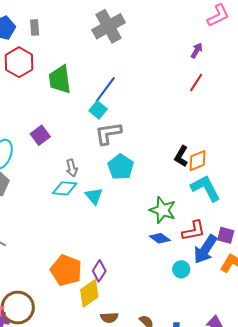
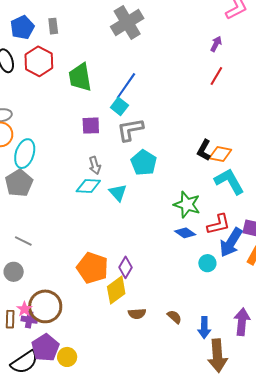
purple square: (40, 135) -> (91, 126), moved, turned 36
orange diamond: (197, 161) -> (220, 154), turned 35

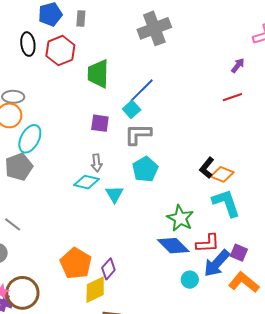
red line: (216, 76) -> (232, 97), turned 30
blue diamond: (185, 233) -> (173, 246), size x1.5

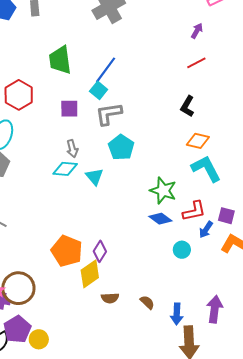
red hexagon: (60, 51) -> (19, 95), moved
black L-shape: (207, 168) -> (187, 106), moved
blue diamond: (173, 246) -> (160, 219), size x0.7
blue arrow: (217, 263) -> (206, 230), size x0.6

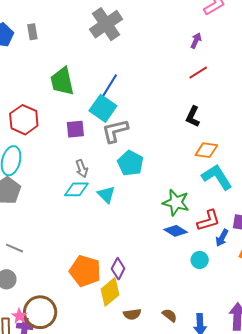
cyan square: (99, 90) -> (103, 108), size x1.5

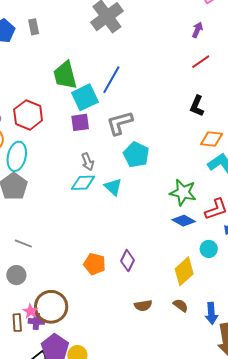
cyan square: (103, 108) -> (85, 97), moved, turned 32
orange pentagon: (85, 271) -> (95, 264), size x0.7
yellow diamond: (110, 292) -> (184, 271), moved

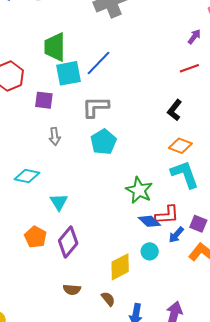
purple square: (80, 122) -> (44, 100), moved
cyan diamond: (83, 183) -> (27, 176), moved
cyan triangle: (113, 187) -> (59, 202), moved
blue diamond: (184, 221) -> (149, 221), moved
purple diamond: (127, 261) -> (68, 242), size x1.4

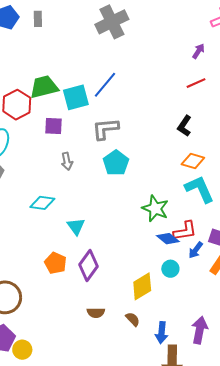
green trapezoid: (55, 47) -> (44, 87), moved, turned 80

